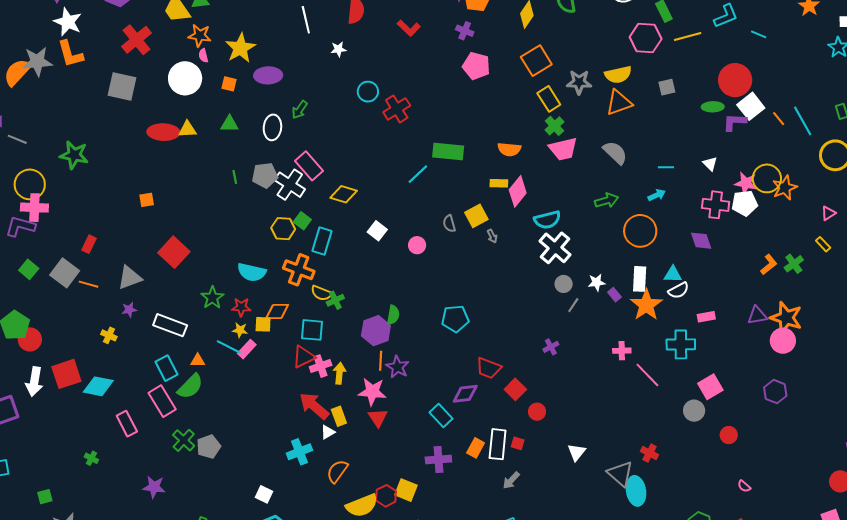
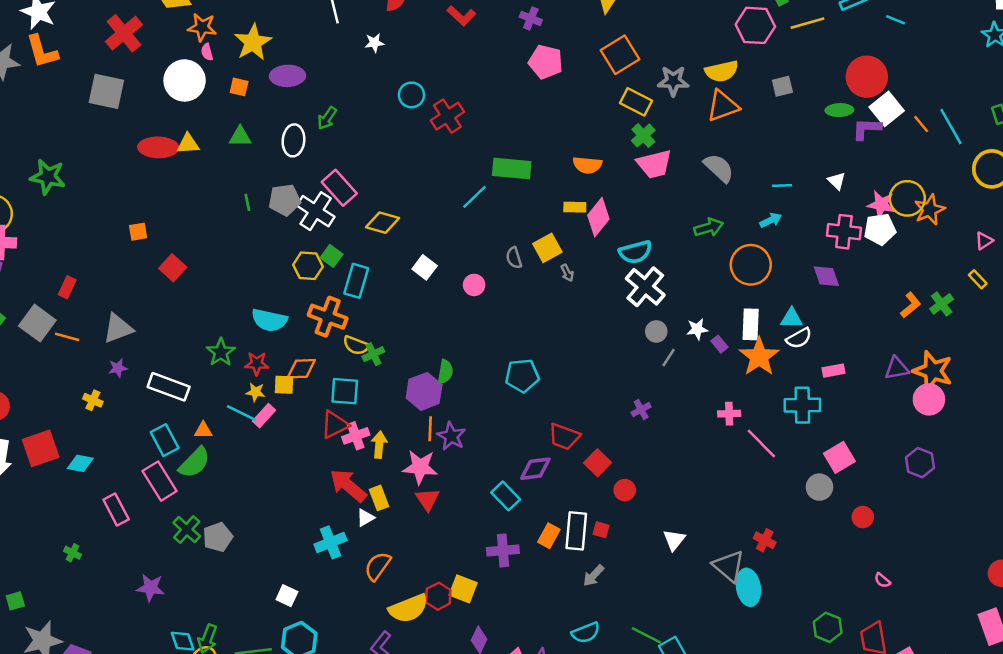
yellow rectangle: (549, 99) -> (636, 102), turned -30
red square: (174, 252) -> (173, 268), moved, size x0.7
cyan diamond: (98, 386) -> (80, 463), size x0.7

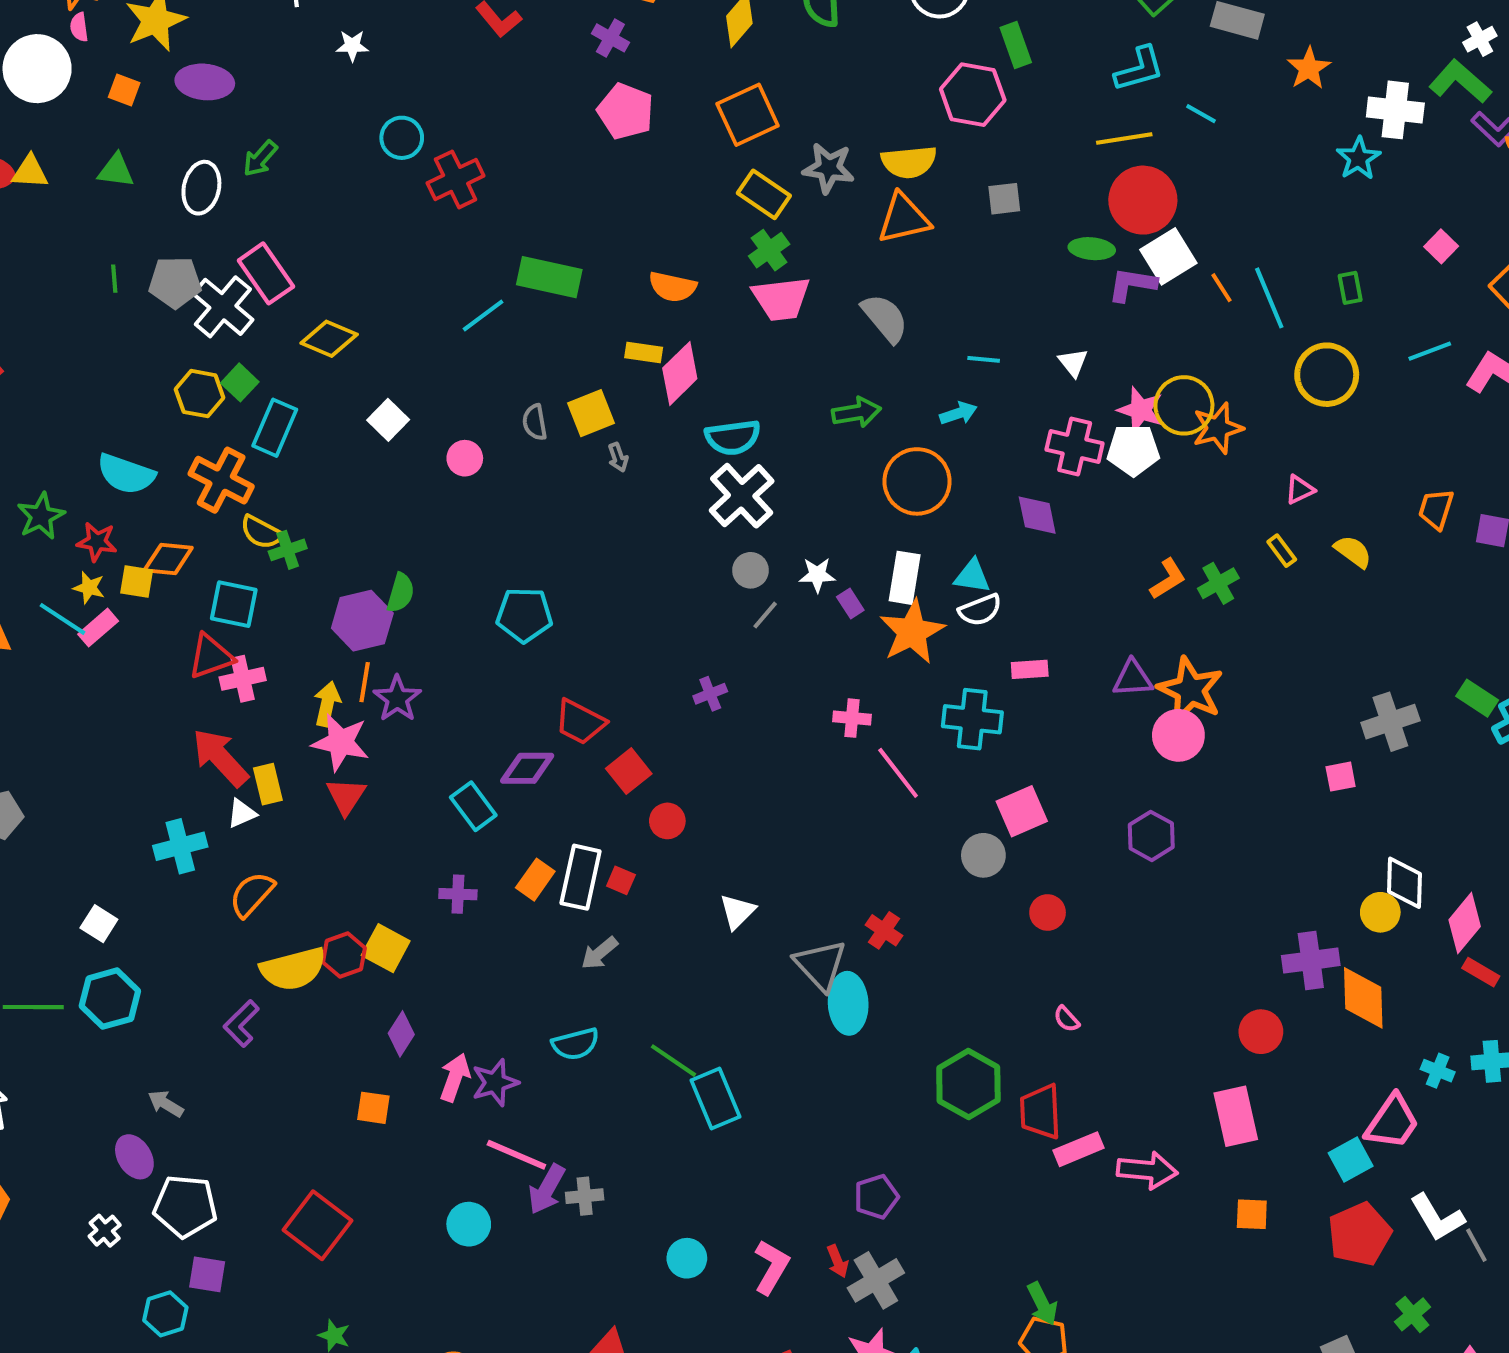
yellow line: (807, 23) -> (1124, 138), moved
yellow arrow: (379, 445) -> (327, 704), moved
purple cross: (503, 550) -> (458, 894), size x0.7
green hexagon: (828, 627) -> (968, 1084), size x1.4

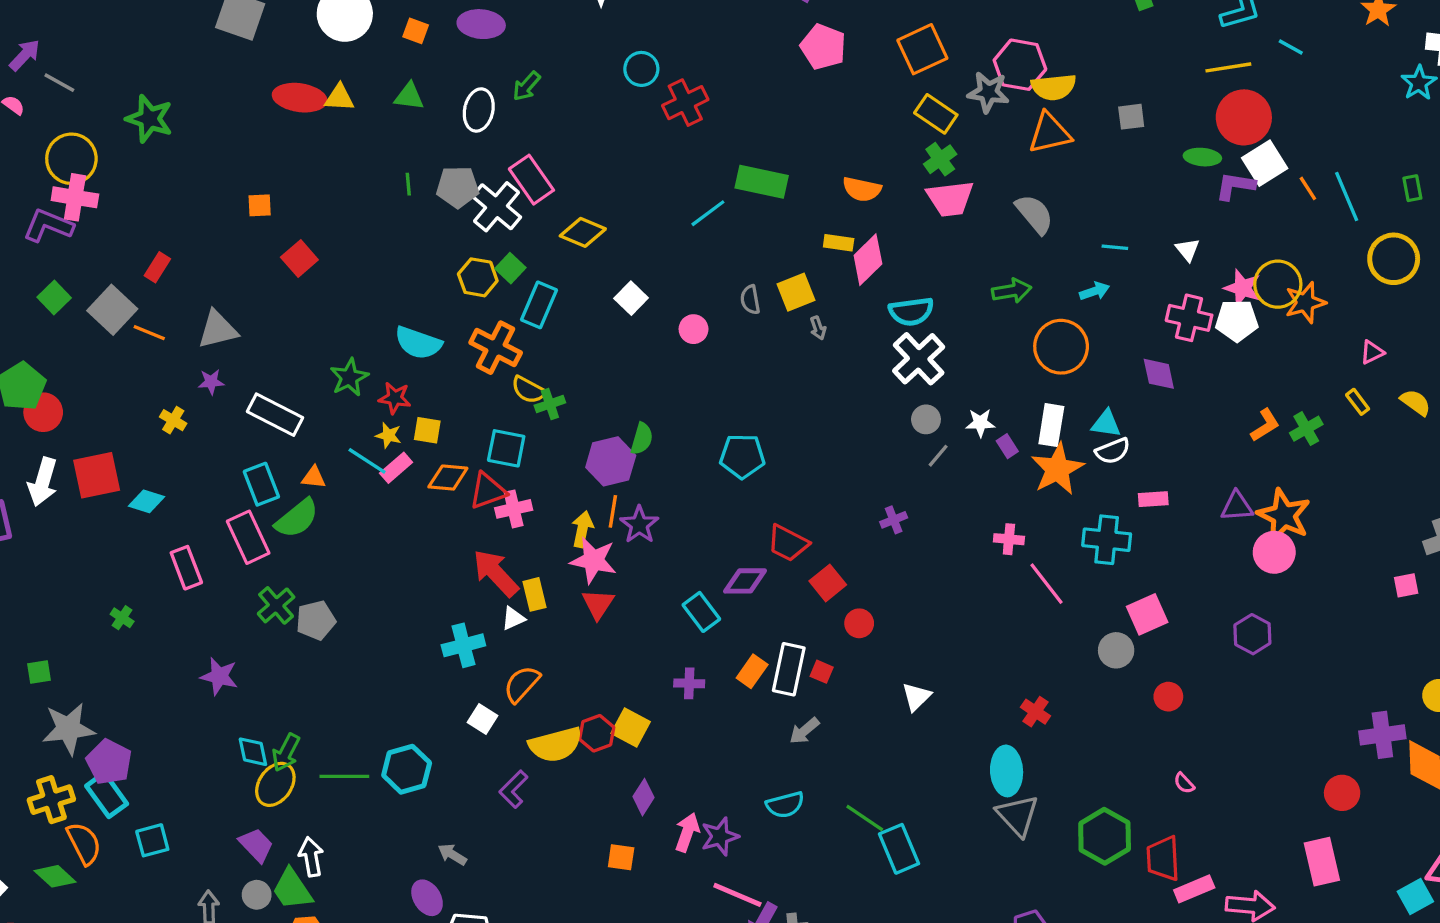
pink hexagon: (973, 95) -> (1020, 65), moved
orange diamond: (168, 559) -> (448, 478), moved
white square: (99, 924) -> (482, 719), moved
gray triangle: (820, 965) -> (1018, 815), moved

